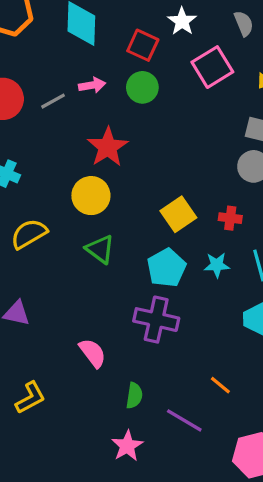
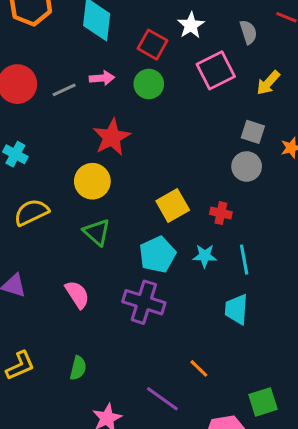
pink semicircle: (93, 353) -> (77, 294), moved
green semicircle: (134, 396) -> (78, 368), moved

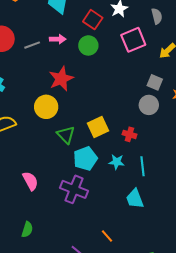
green triangle: (97, 232) -> (66, 135), moved
cyan trapezoid: (236, 309) -> (135, 199), turned -30

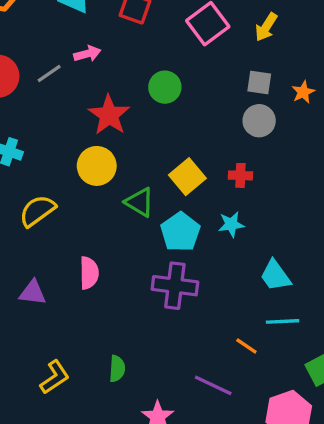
green circle: (88, 45) -> (165, 87), moved
cyan line: (142, 166) -> (283, 321), moved, turned -72
pink semicircle: (30, 181) -> (89, 273), moved, turned 42

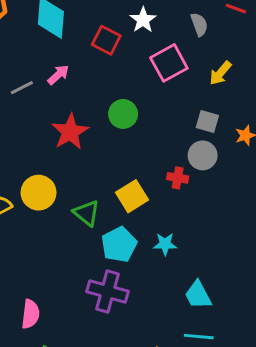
pink arrow: (87, 54) -> (58, 75), turned -35
yellow circle: (97, 166) -> (39, 193), moved
red cross: (240, 175) -> (178, 178), moved
pink semicircle: (89, 273) -> (30, 314), moved

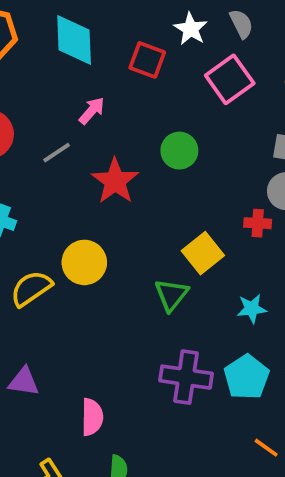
gray semicircle: (199, 24) -> (241, 24), moved
gray line: (22, 88) -> (57, 153), moved
green triangle: (86, 213) -> (171, 295), moved, turned 36
cyan pentagon: (119, 245) -> (247, 377), moved

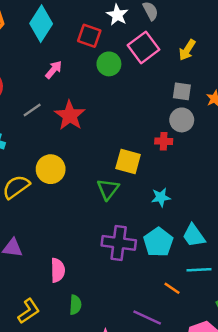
cyan diamond: (74, 40) -> (41, 24), turned 36
green circle: (179, 151) -> (109, 64), moved
gray line: (57, 153) -> (32, 110), moved
yellow square: (203, 253) -> (128, 162), turned -35

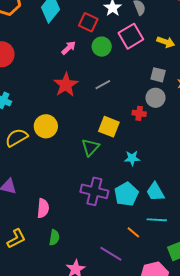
yellow arrow: (187, 50) -> (166, 42), turned -108
pink arrow: (54, 70) -> (69, 48), moved
gray line: (32, 110) -> (103, 85), moved

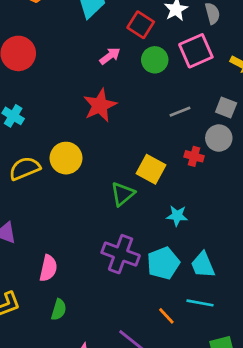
gray line: (103, 85) -> (180, 112), moved

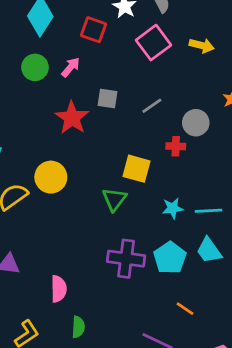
green circle: (155, 60) -> (35, 67), moved
gray square: (226, 107) -> (107, 98), moved
cyan line: (200, 303) -> (208, 211), moved

